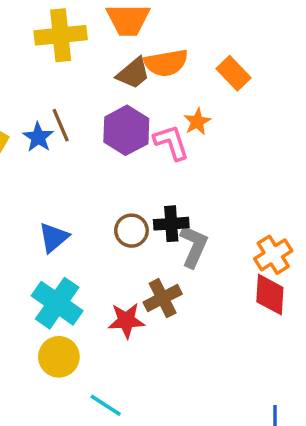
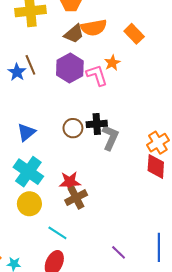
brown cross: (163, 298) -> (76, 198), moved

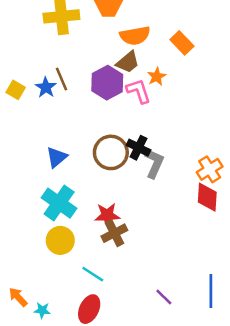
brown trapezoid: (74, 34) -> (128, 62), moved
black cross: (97, 124) -> (139, 148), turned 30
brown circle: (73, 128) -> (111, 152), size x1.5

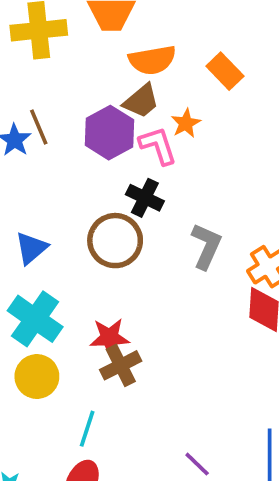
black cross: (139, 148) -> (145, 198), moved
gray L-shape: (154, 163) -> (206, 246), moved
cyan line: (93, 274) -> (87, 429), turned 75

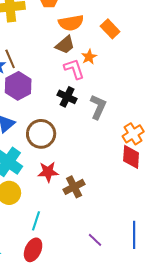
purple hexagon: (110, 133) -> (18, 86), moved
brown circle: (115, 241) -> (41, 134), moved
gray L-shape: (206, 246) -> (98, 107), moved
brown cross: (121, 365) -> (74, 187), moved

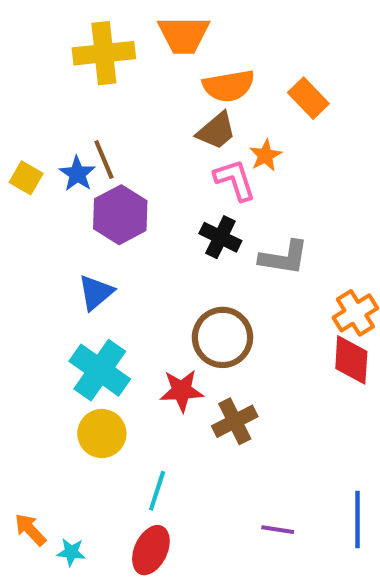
gray L-shape: (98, 107) -> (284, 258), turned 75
brown circle: (41, 134) -> (222, 337), moved
purple line: (95, 240) -> (278, 530), turned -35

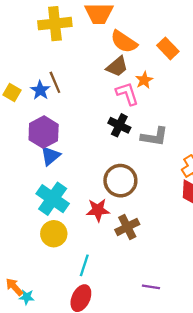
orange semicircle: (229, 86) -> (124, 42), turned 44
purple hexagon: (120, 215) -> (44, 132), moved
cyan star: (71, 552) -> (27, 297), moved

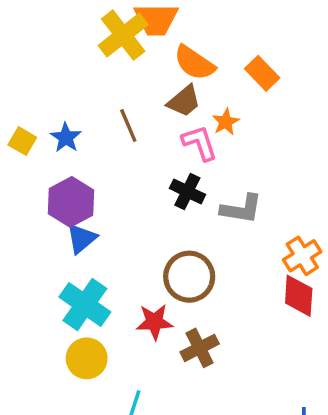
yellow cross: (55, 24) -> (123, 35), moved, turned -32
brown line: (55, 82) -> (128, 125), moved

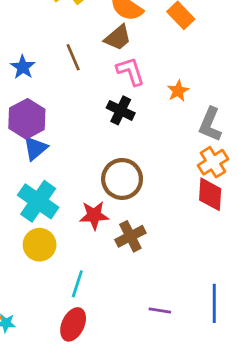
orange star: (226, 122) -> (178, 91), moved
gray L-shape: (241, 209) -> (210, 124), moved, turned 104

